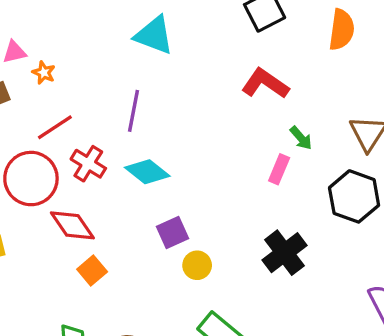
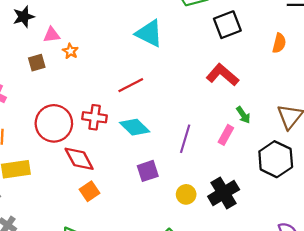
orange semicircle: (342, 30) -> (279, 43), size x0.7
purple line: (134, 111) -> (185, 139), moved
red line: (55, 127) -> (131, 85), moved
red cross: (88, 164) -> (95, 117), turned -30
yellow circle: (197, 265) -> (186, 194), moved

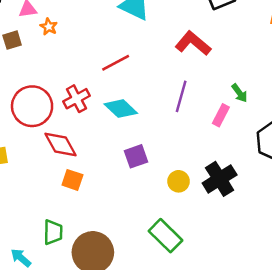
red L-shape: (222, 75) -> (193, 43), moved
red cross: (95, 117) -> (77, 99), turned -35
purple line: (185, 139) -> (181, 96), moved
orange square: (89, 191) -> (72, 180), turned -36

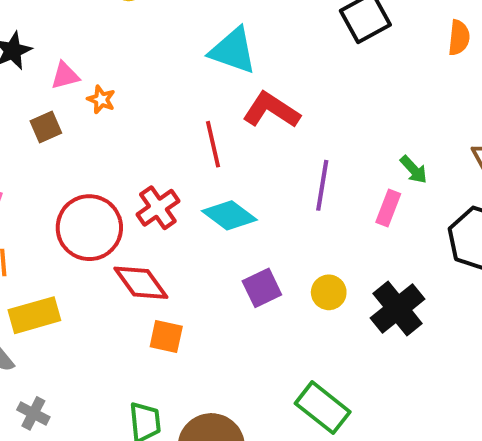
red L-shape: (193, 43) -> (271, 110), moved
red line: (116, 63) -> (213, 144), turned -68
yellow circle: (179, 181) -> (329, 292), moved

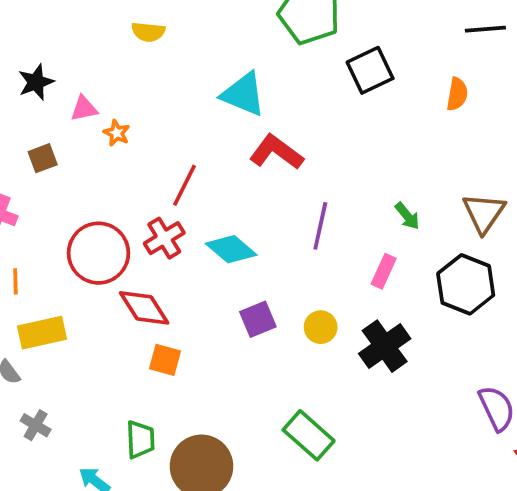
brown square: (46, 127) -> (43, 158), moved
red line: (213, 144) -> (184, 185), moved, turned 36
pink rectangle: (388, 208) -> (384, 271), moved

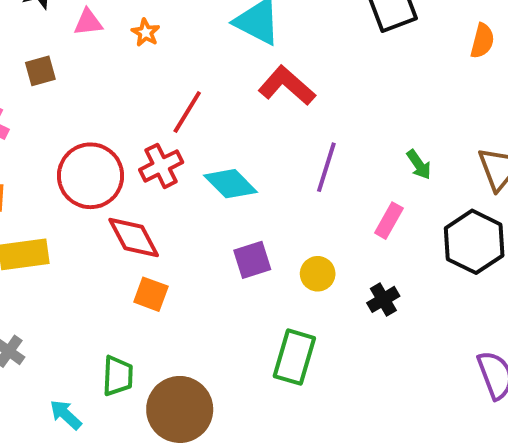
orange star: (117, 133) -> (146, 33), moved
black cross: (385, 346) -> (383, 299), size x0.6
green rectangle: (309, 435) -> (294, 357), moved, turned 60

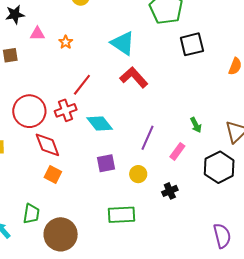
purple line: (326, 167) -> (147, 138), moved
green rectangle: (294, 357) -> (122, 215), turned 64

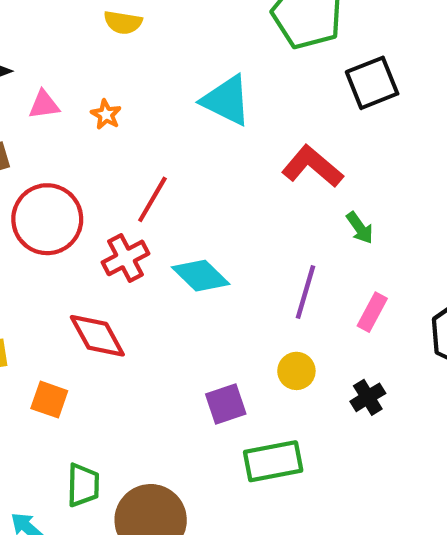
red L-shape: (134, 77) -> (312, 166), moved
red circle: (29, 111) -> (47, 219), moved
green arrow: (196, 125) -> (360, 228), moved
purple square: (106, 163) -> (226, 404), moved
orange square: (53, 174) -> (49, 400), moved

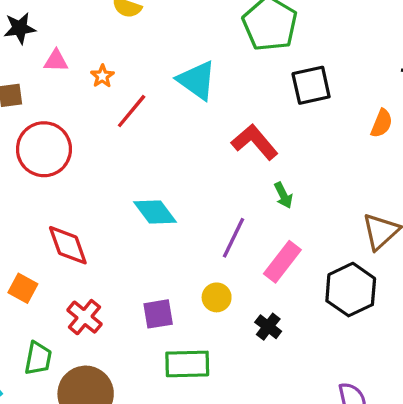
red line: (152, 199) -> (132, 111), moved
red cross: (125, 258) -> (84, 317), moved, turned -32
pink rectangle: (372, 312) -> (282, 262), size x1.4
black cross: (368, 397) -> (268, 327), turned -30

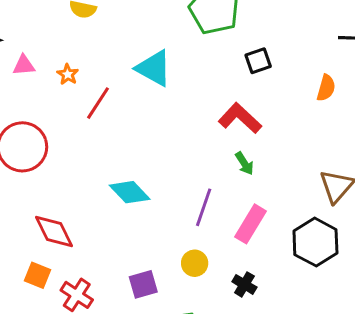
black square: (311, 85) -> (258, 61), size x0.7
red L-shape: (255, 142) -> (240, 118), moved
orange square: (23, 288) -> (37, 275), moved

